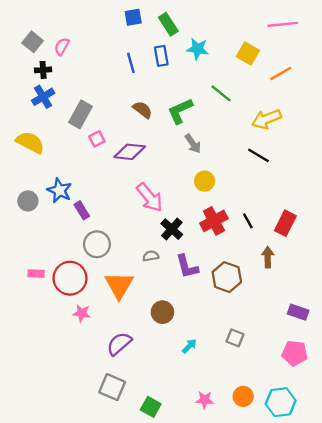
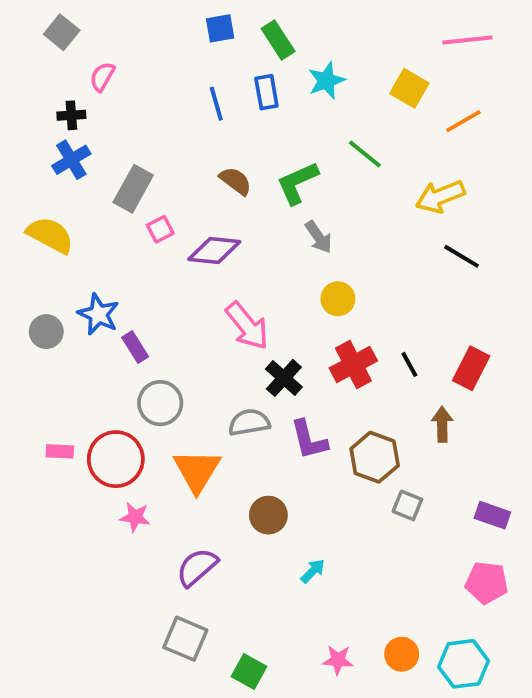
gray square: (33, 42) -> (62, 32), moved
cyan star: (198, 49) -> (326, 81), turned -30
black line: (258, 155) -> (462, 256), moved
gray semicircle: (151, 256) -> (249, 422), size x1.5
gray square: (235, 338) -> (407, 505), moved

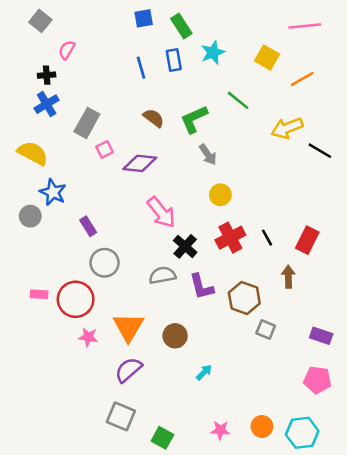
black line: (462, 256) -> (320, 151), moved
blue star: (98, 314) -> (53, 192), moved
orange triangle: (197, 471) -> (128, 327), moved

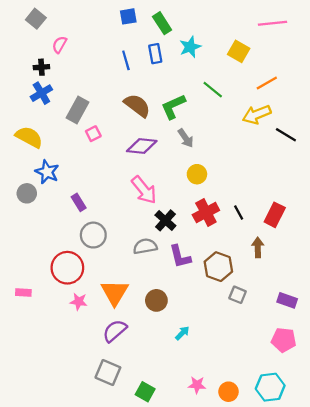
orange line: (302, 79) -> (267, 83), moved
brown semicircle: (154, 118) -> (137, 105), size x1.4
purple diamond: (140, 163) -> (142, 146), moved
pink rectangle: (39, 294) -> (23, 293), moved
orange circle: (262, 426) -> (229, 392), moved

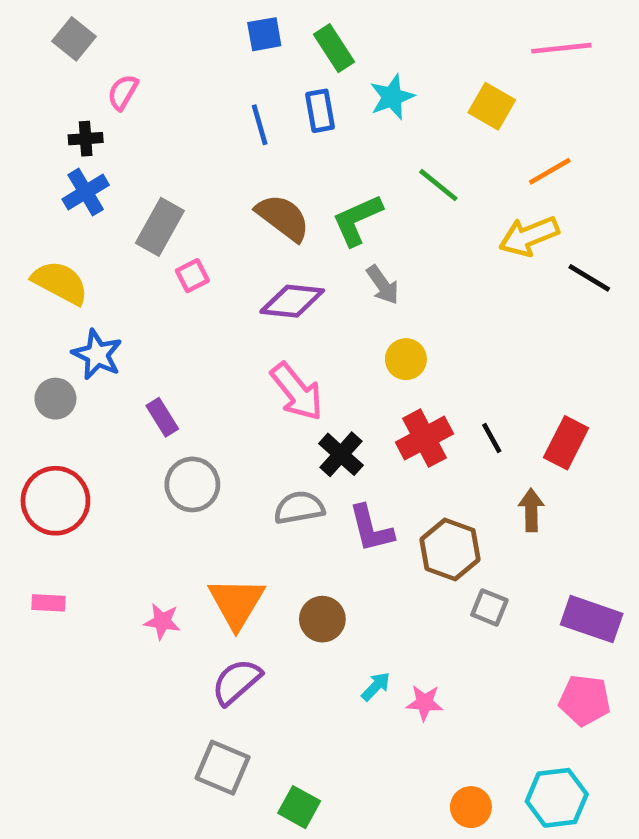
red circle: (67, 268) -> (55, 501), moved
purple rectangle: (287, 300) -> (592, 619), size x1.4
pink star: (197, 385) -> (424, 703), moved

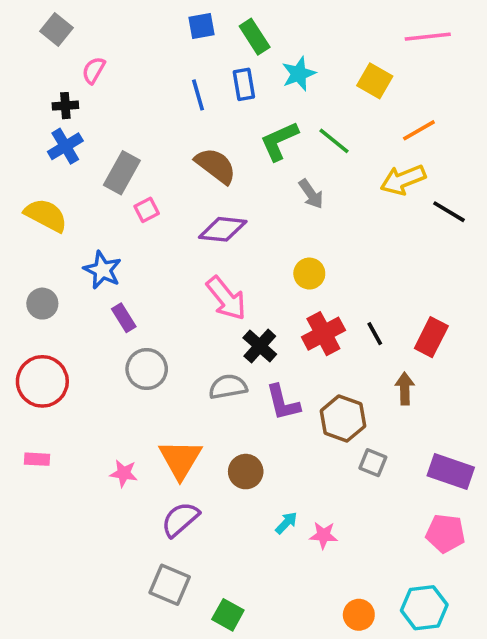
green L-shape: (357, 220) -> (279, 141), moved
gray arrow: (383, 285) -> (311, 194), moved
blue star: (97, 355) -> (102, 270), moved

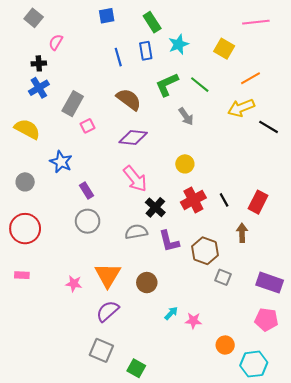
blue square: (201, 26) -> (107, 16), moved
purple rectangle: (124, 318) -> (86, 190), moved
orange circle: (359, 615) -> (225, 345), moved

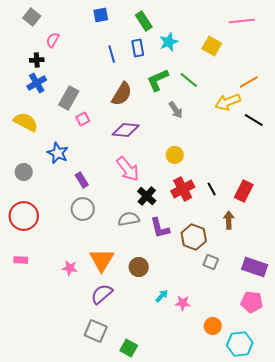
orange line: (251, 78) -> (249, 82), moved
brown semicircle: (129, 99) -> (122, 94), turned 85

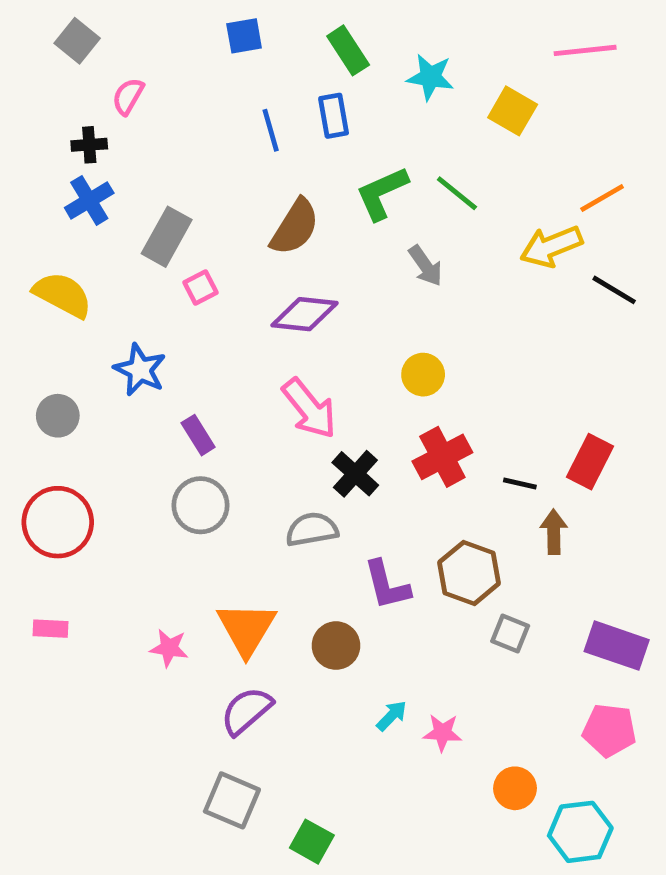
cyan star: (169, 42) -> (430, 77), moved, turned 30
black line: (212, 189) -> (520, 483), moved, turned -48
purple L-shape: (160, 228) -> (387, 585), moved

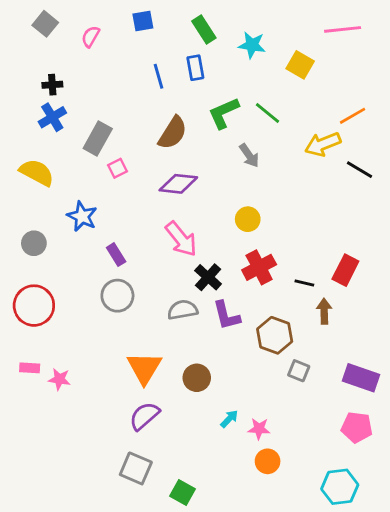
pink semicircle: (128, 96) -> (91, 37), moved
purple L-shape: (387, 585) -> (226, 315), moved
pink star: (169, 648) -> (59, 379), moved
orange circle: (515, 788) -> (268, 461), moved

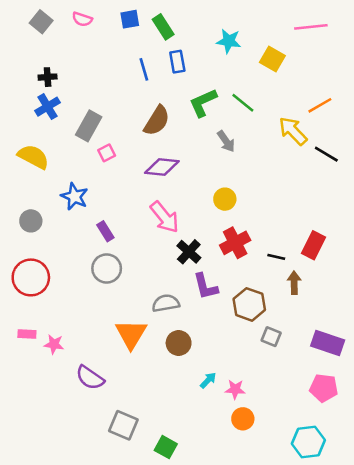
green rectangle: (204, 29) -> (163, 27), moved
pink semicircle: (91, 37) -> (82, 19), moved, turned -102
yellow arrow: (323, 144) -> (293, 131), turned 68
gray semicircle: (183, 310) -> (166, 303), moved
purple semicircle: (144, 416) -> (90, 378), moved, turned -104

